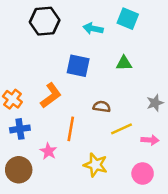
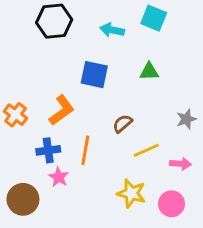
brown semicircle: (102, 107) -> (122, 124), turned -49
blue cross: (20, 129) -> (48, 150), moved
yellow star: (95, 165) -> (131, 193), moved

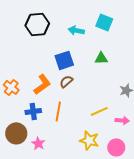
blue square: (94, 75) -> (64, 60), turned -30
brown semicircle: (122, 124) -> (66, 81), moved
pink star: (59, 177) -> (38, 143), moved
brown circle: (23, 199) -> (16, 133), moved

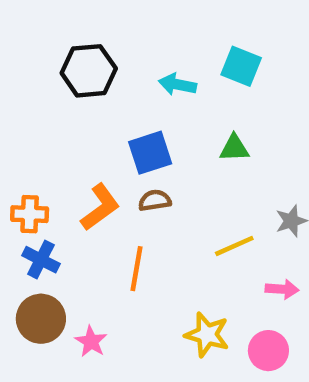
brown semicircle: (66, 81) -> (155, 200), turned 32
orange cross: (11, 87) -> (30, 214), turned -35
blue cross: (33, 111) -> (41, 260), moved, turned 35
yellow line: (99, 111) -> (234, 246), moved

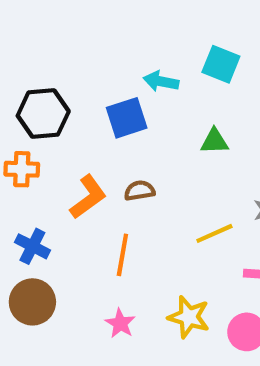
black hexagon: (89, 71) -> (43, 114), moved
blue square: (150, 153) -> (127, 118), moved
orange cross: (30, 214) -> (22, 169), moved
pink star: (91, 341) -> (120, 323), moved

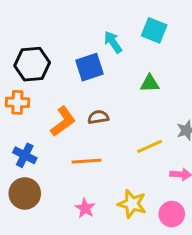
cyan arrow: (161, 81) -> (113, 42), turned 45
orange line: (122, 255) -> (86, 161), turned 76

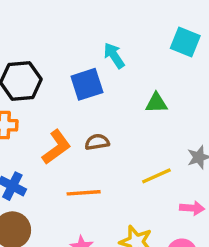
cyan square: (154, 30) -> (185, 42), moved

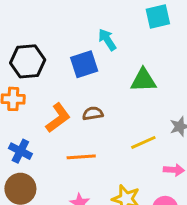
cyan square: (185, 42) -> (158, 16), moved, turned -35
green triangle: (156, 103) -> (143, 80), size x1.4

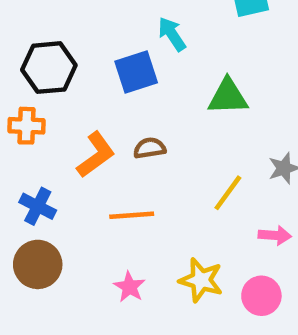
yellow line: (143, 142) -> (228, 193), turned -30

